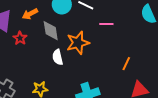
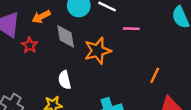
white semicircle: (58, 57) -> (65, 80), moved

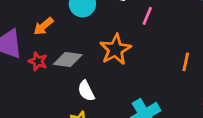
pink line: (131, 29) -> (147, 16), turned -56
gray diamond: (66, 36) -> (68, 59), moved, turned -60

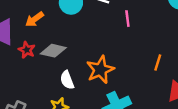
pink line: (147, 16) -> (127, 19), turned -35
orange star: (115, 49) -> (100, 70), moved

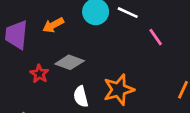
pink line: (127, 19) -> (156, 37), turned -35
red star: (27, 50) -> (39, 74), moved

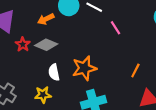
orange arrow: (53, 25) -> (46, 19), moved
red star: (39, 74) -> (23, 44), moved

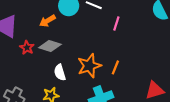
pink line: (115, 28) -> (116, 23), turned 56
orange line: (135, 71) -> (115, 67), moved

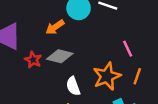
pink line: (116, 23) -> (128, 49), moved, turned -40

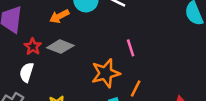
orange line: (137, 76) -> (136, 89), moved
white semicircle: (73, 86) -> (27, 72), moved, turned 30

